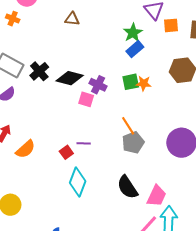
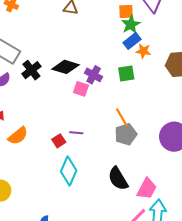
orange square: (171, 25) -> (126, 11), moved
black cross: (39, 71) -> (31, 70), moved
orange star: (144, 83) -> (143, 51), moved

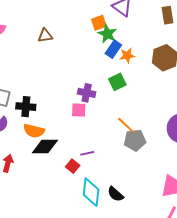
black diamond: (65, 67) -> (45, 147), moved
black cross: (31, 70) -> (26, 107), turned -30
gray pentagon: (126, 134) -> (135, 140), turned 30
orange semicircle: (18, 136) -> (34, 131), moved, turned 70
black semicircle: (118, 179) -> (115, 194), moved, size x0.7

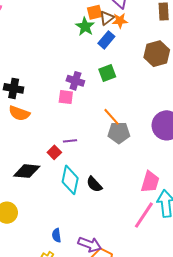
green star: (107, 34) -> (85, 27), moved
brown triangle: (45, 36) -> (107, 18), moved, turned -35
orange star: (127, 55) -> (120, 21), moved
black diamond: (45, 147) -> (27, 171), moved

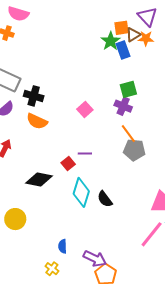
blue rectangle: (106, 40) -> (123, 50), moved, turned -66
purple cross: (75, 81) -> (123, 106), moved
pink square: (66, 97) -> (85, 110), turned 35

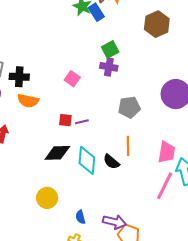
orange line: (128, 134) -> (128, 146), moved, turned 48
red square: (68, 163) -> (65, 120), moved, turned -32
black diamond: (39, 180) -> (57, 153), moved
yellow circle: (15, 219) -> (47, 198), moved

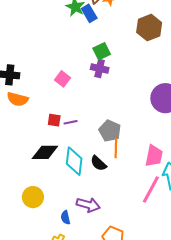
gray pentagon: (129, 107) -> (110, 131), moved, turned 30
purple arrow: (115, 222) -> (88, 205), moved

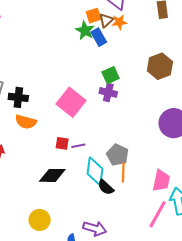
brown hexagon: (149, 28) -> (160, 66), moved
pink square: (63, 79) -> (71, 102), size x1.8
cyan diamond: (74, 161) -> (95, 171), moved

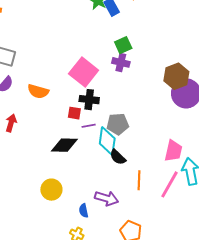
brown hexagon: (160, 66) -> (176, 76), moved
black cross: (18, 97) -> (89, 100), moved
purple line: (78, 146) -> (89, 126), moved
gray pentagon: (118, 155) -> (118, 124), moved, turned -30
orange line: (123, 172) -> (139, 180), moved

